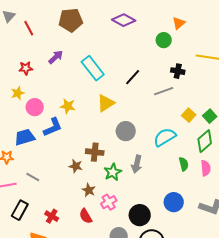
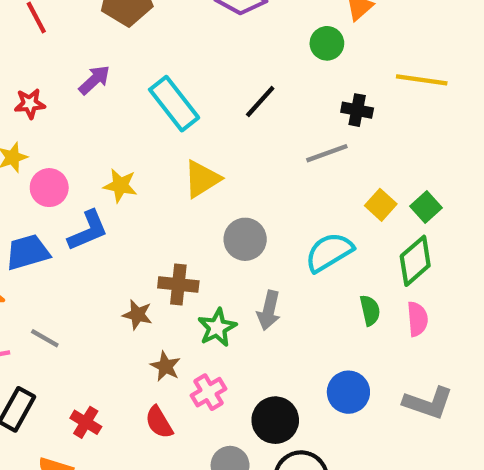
black line: (133, 77) -> (260, 101), moved

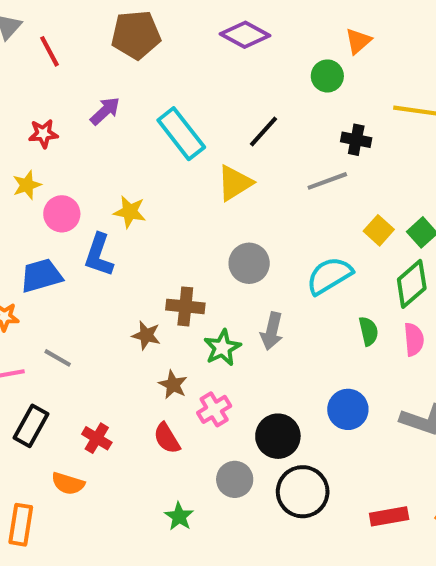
yellow triangle: (202, 179) -> (235, 183), moved
blue L-shape: (88, 231) -> (99, 255), turned 132

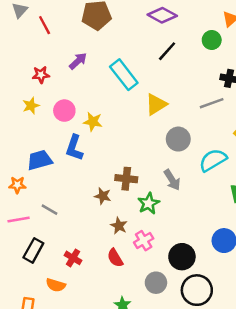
black line: (264, 132) -> (167, 51), moved
pink circle: (62, 214) -> (64, 111), moved
gray circle: (249, 263) -> (178, 139), moved
gray arrow: (272, 331) -> (172, 180), moved, turned -45

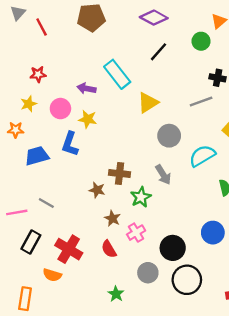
purple arrow: (78, 61) -> (86, 88), moved, turned -126
orange star: (17, 185) -> (16, 130), moved
red cross: (73, 258) -> (69, 249), size x1.6

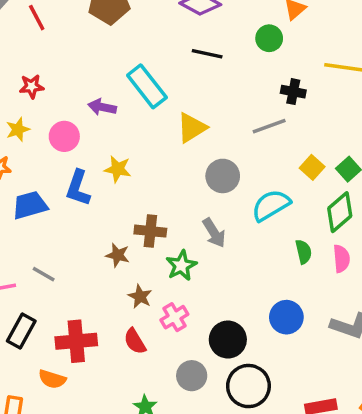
black line: (158, 52) -> (207, 54), turned 60
yellow star: (88, 119) -> (118, 169), moved
red cross: (69, 249) -> (76, 341), turned -36

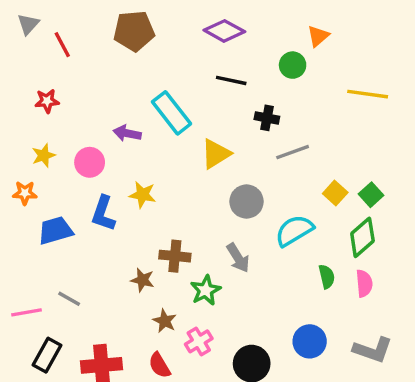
red star: (32, 86) -> (47, 101), moved
black cross: (293, 92) -> (267, 118), moved

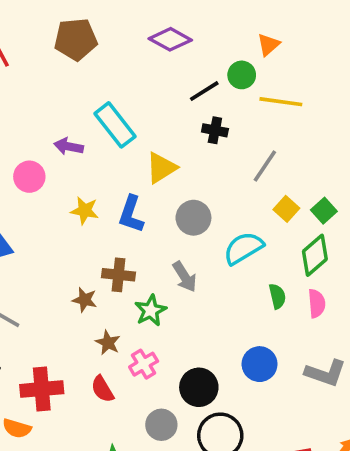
black line: (231, 80) -> (204, 91), moved, turned -44
yellow line: (368, 94) -> (281, 102), moved
gray line: (293, 152) -> (265, 166), moved, turned -36
blue L-shape: (103, 213) -> (131, 214), moved

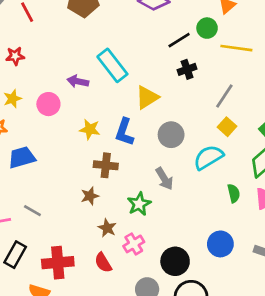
black cross: (215, 130) -> (187, 69), turned -30
yellow square: (286, 209) -> (227, 127), moved
brown cross: (119, 275) -> (106, 165), moved
brown star: (85, 300) -> (90, 196), turned -30

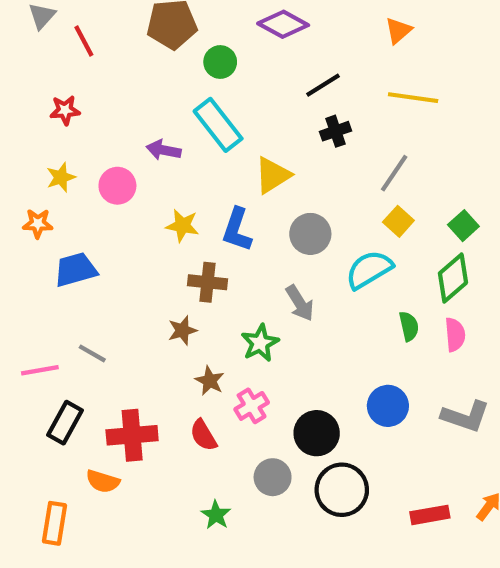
green circle: (207, 28) -> (220, 62), moved

